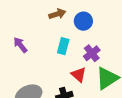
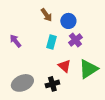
brown arrow: (57, 14) -> (46, 15), turned 72
purple cross: (92, 53) -> (75, 40), moved

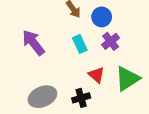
purple arrow: (15, 41) -> (33, 43), size x1.5
cyan rectangle: (51, 42) -> (80, 44), turned -40

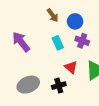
purple cross: (111, 41) -> (82, 41), turned -32

